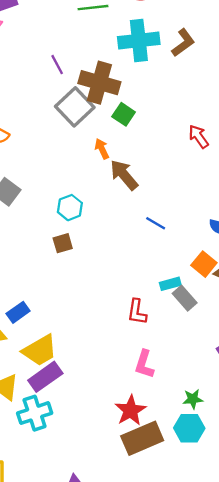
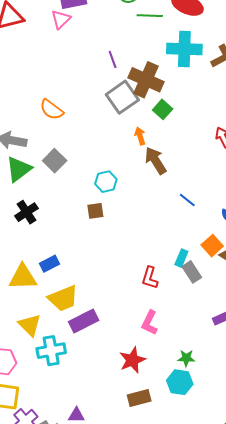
blue line: (156, 223) -> (187, 200), moved
cyan rectangle: (170, 284) -> (181, 258), turned -60
purple rectangle: (45, 377) -> (84, 321), moved
brown rectangle: (142, 438) -> (139, 398), moved, size x0.7

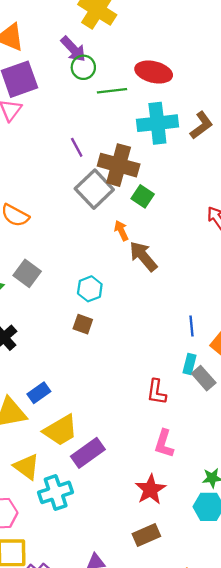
blue line: (187, 200) -> (191, 326), moved, turned 54
brown square: (95, 211) -> (83, 324), turned 36
brown rectangle: (139, 398) -> (146, 535), moved

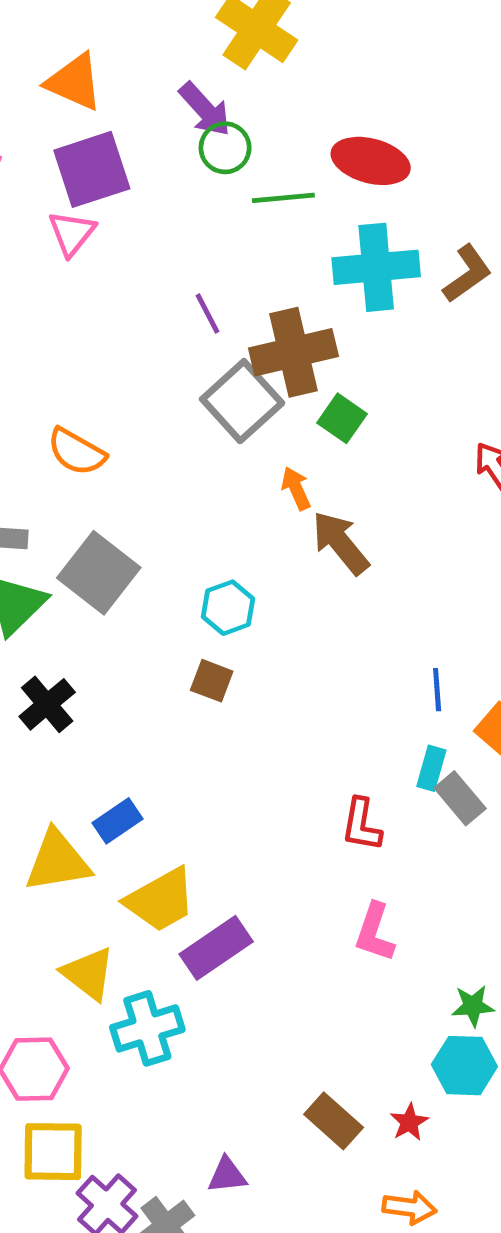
brown cross: (119, 165) -> (293, 352), turned -30
gray square: (27, 273) -> (99, 573), size x1.4
red star: (150, 489) -> (409, 1122), moved, size x0.6
brown rectangle: (146, 535) -> (334, 1121), turned 64

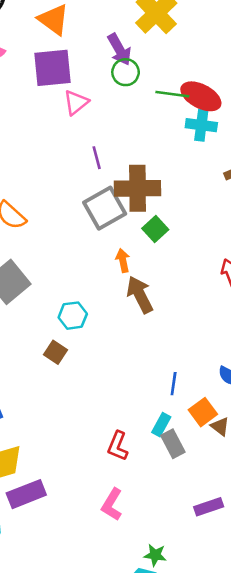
green line: (283, 198) -> (172, 94), moved
pink triangle: (72, 233) -> (76, 102), moved
cyan cross: (376, 267) -> (201, 125), moved, size x0.7

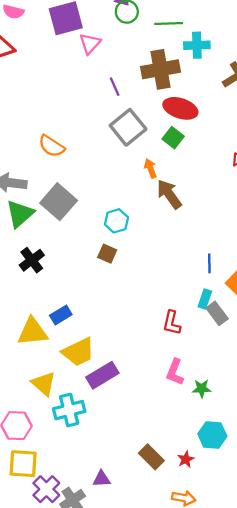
red ellipse: (201, 96) -> (180, 108), moved
brown cross: (138, 188) -> (160, 69), moved
green star: (155, 555) -> (202, 389), moved

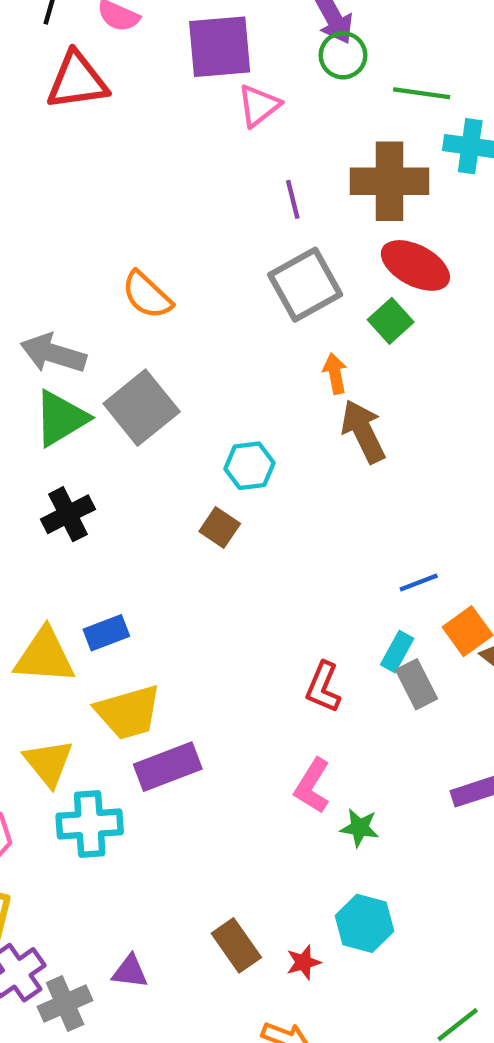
blue line: (209, 263) -> (419, 583), turned 60

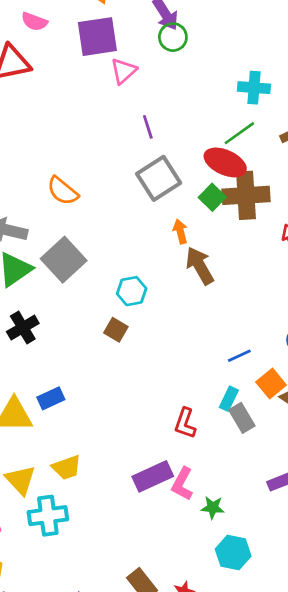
green line: (422, 93) -> (239, 133), moved, turned -40
brown cross: (390, 181) -> (246, 195), moved
yellow trapezoid: (128, 712) -> (67, 468), moved, size x0.7
purple rectangle: (168, 767) -> (153, 476), moved
cyan hexagon: (364, 923) -> (233, 553), moved

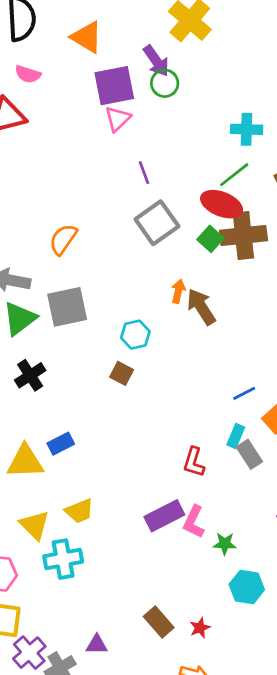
purple square: (97, 37) -> (114, 86), moved
orange semicircle: (63, 191) -> (63, 239), turned 88
orange arrow: (180, 232) -> (178, 291), moved, turned 30
gray square: (64, 260) -> (67, 307), turned 33

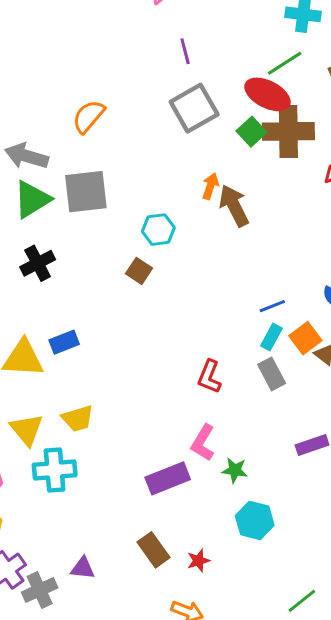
cyan rectangle: (236, 436) -> (271, 337), moved
purple rectangle: (164, 516) -> (168, 478), moved

